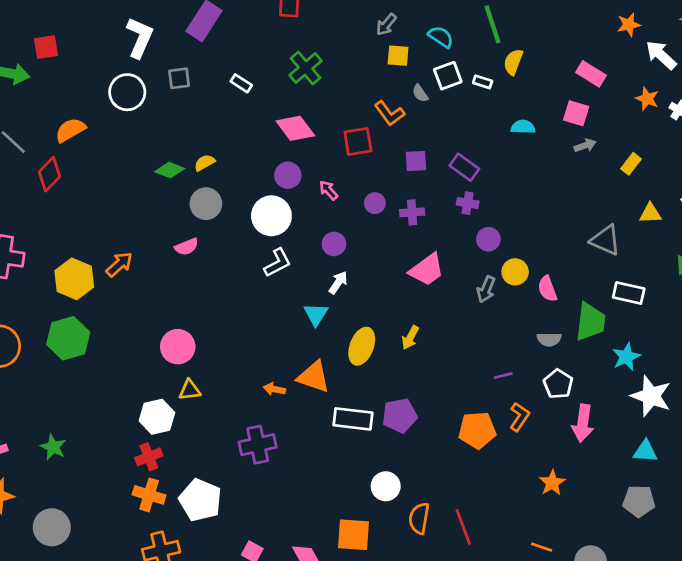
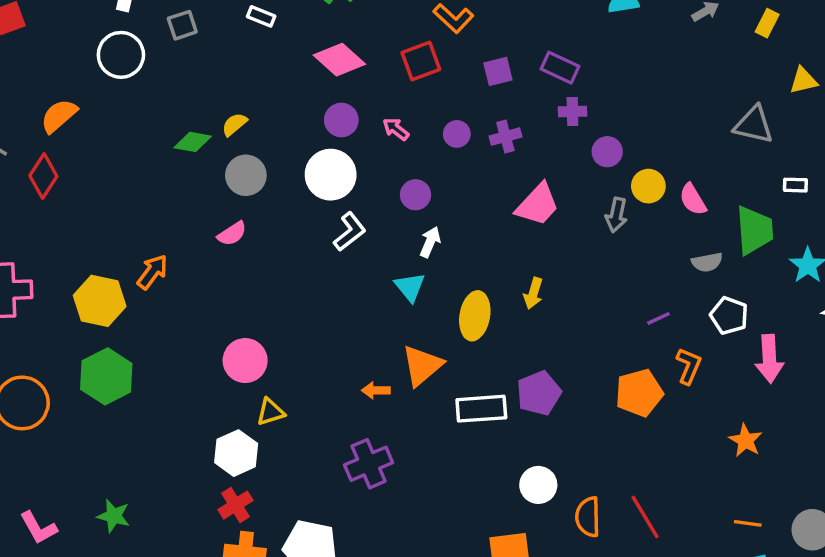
white rectangle: (629, 293) -> (795, 185), size x0.6
orange triangle: (314, 377) -> (422, 365), turned -48

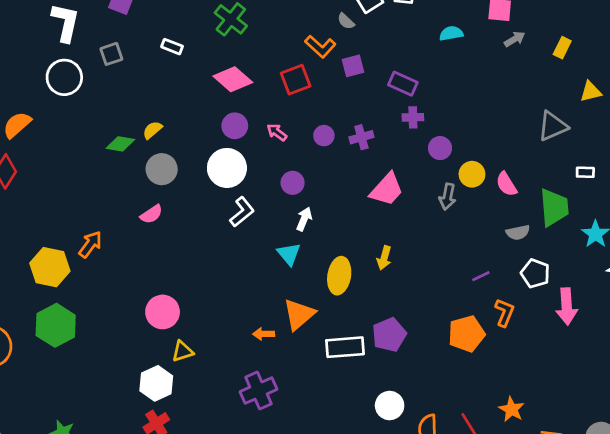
purple square: (498, 71) -> (353, 66), moved
gray triangle: (754, 125) -> (553, 126), turned -36
orange star: (746, 440) -> (511, 409), moved

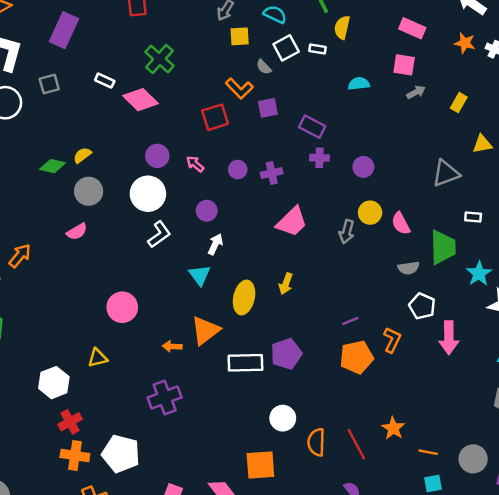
pink diamond: (233, 79) -> (141, 100), moved
purple circle: (440, 148) -> (363, 167), moved
purple line: (481, 276) -> (350, 321), moved
pink circle: (163, 312) -> (122, 307), moved
white hexagon: (156, 383) -> (54, 383), moved

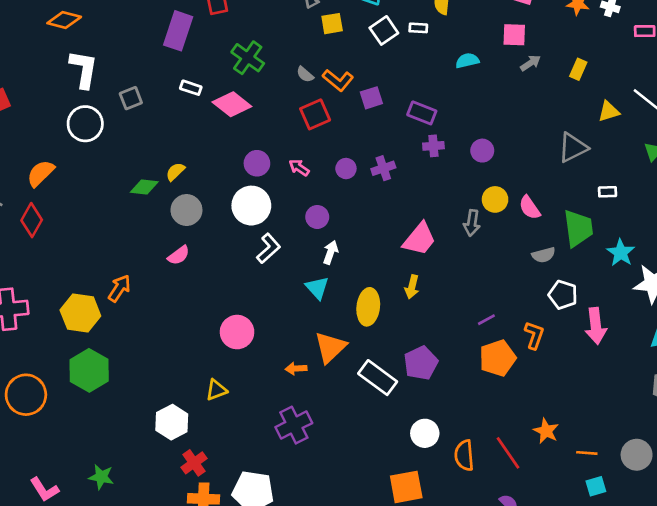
purple rectangle: (64, 30) -> (178, 31), moved
gray semicircle: (264, 67) -> (305, 74), moved
pink trapezoid: (292, 222) -> (419, 239), moved
white rectangle: (245, 363) -> (378, 378), turned 44

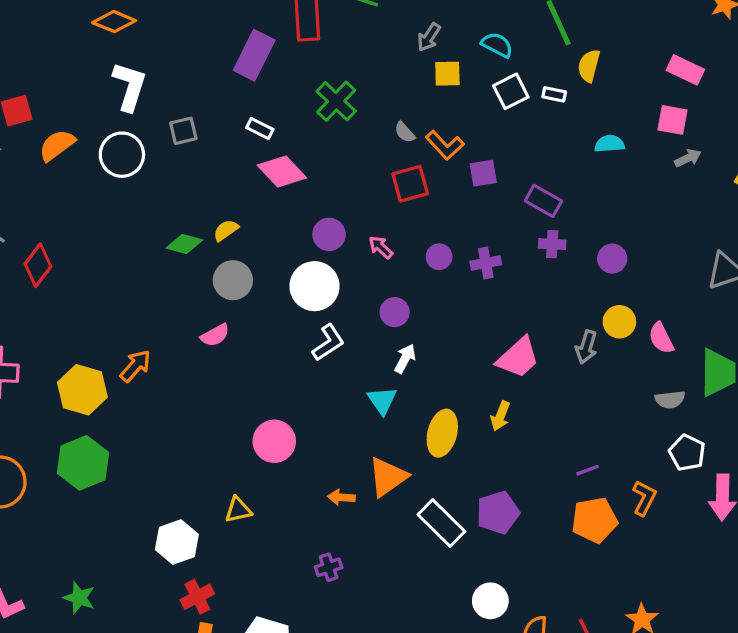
pink diamond: (232, 104) -> (282, 172), moved
orange semicircle: (41, 173) -> (57, 145), moved
purple cross: (294, 425) -> (329, 567), size x0.6

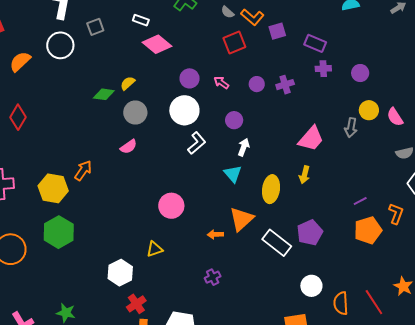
orange semicircle: (57, 145) -> (20, 62), moved

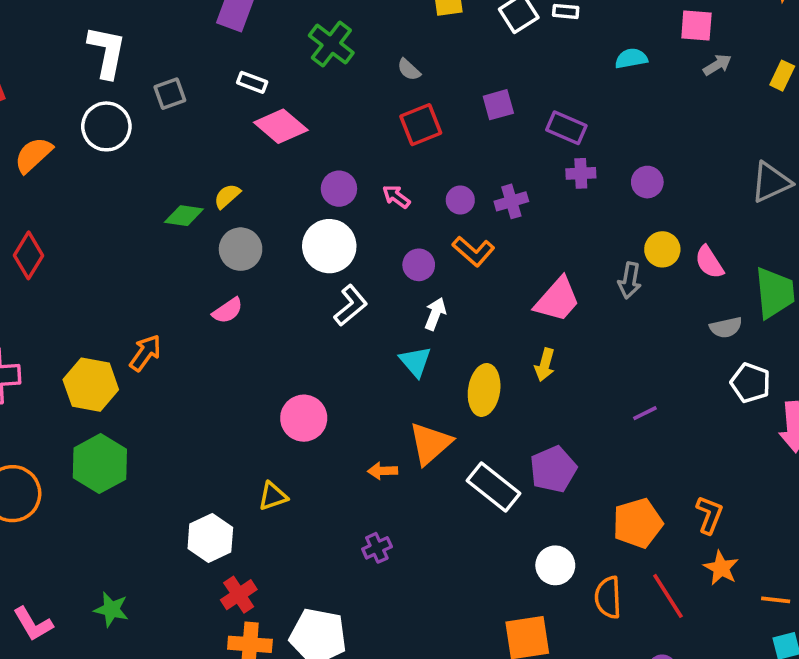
orange L-shape: (252, 17) -> (473, 251), moved
orange L-shape: (396, 214) -> (709, 515), moved
orange pentagon: (368, 230) -> (638, 523), moved

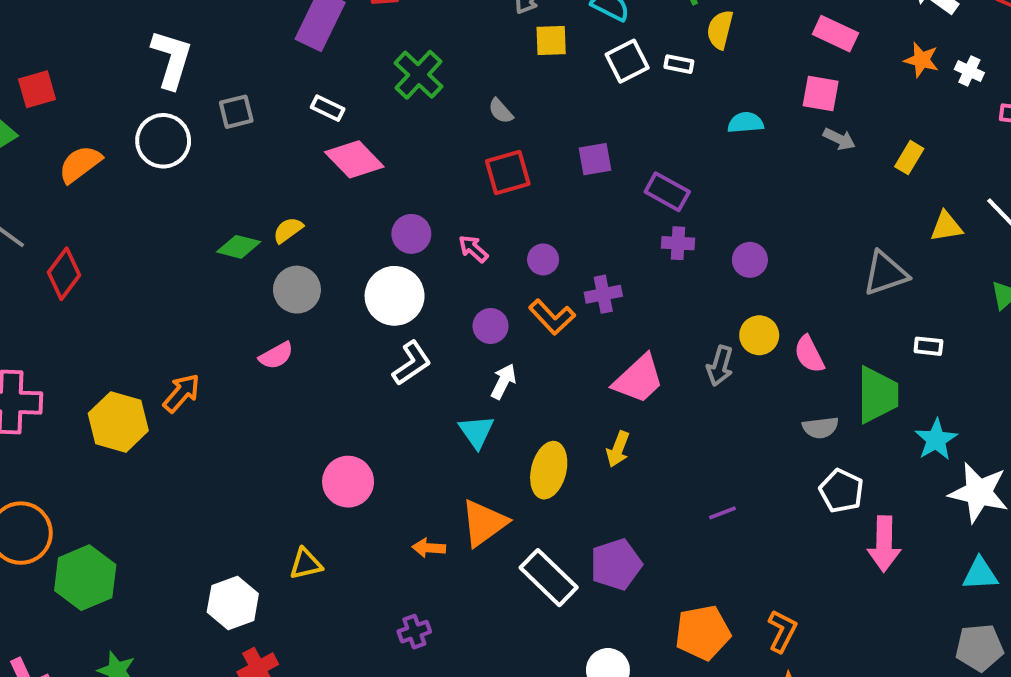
gray arrow: (717, 65) -> (839, 139), turned 52
purple cross: (511, 201) -> (603, 294), moved
green hexagon: (100, 464) -> (85, 578), moved

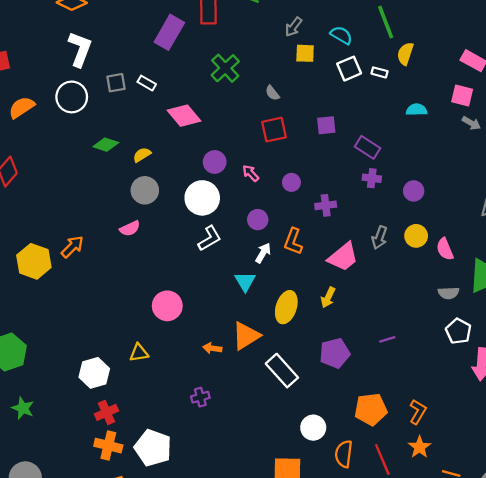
white rectangle: (328, 108) -> (147, 83), moved
green diamond: (239, 247) -> (106, 145), moved
orange L-shape: (552, 317) -> (293, 241), moved, turned 60
gray arrow: (720, 366) -> (379, 238), moved
purple pentagon: (616, 564) -> (335, 353), moved

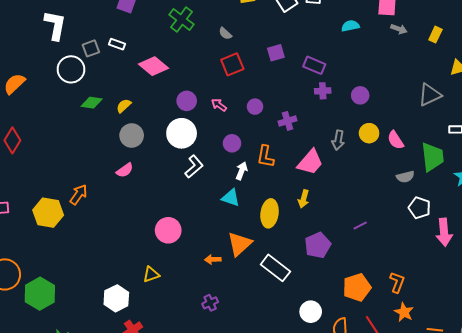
white circle: (72, 97) -> (71, 69), moved
cyan triangle: (245, 281) -> (231, 198), turned -30

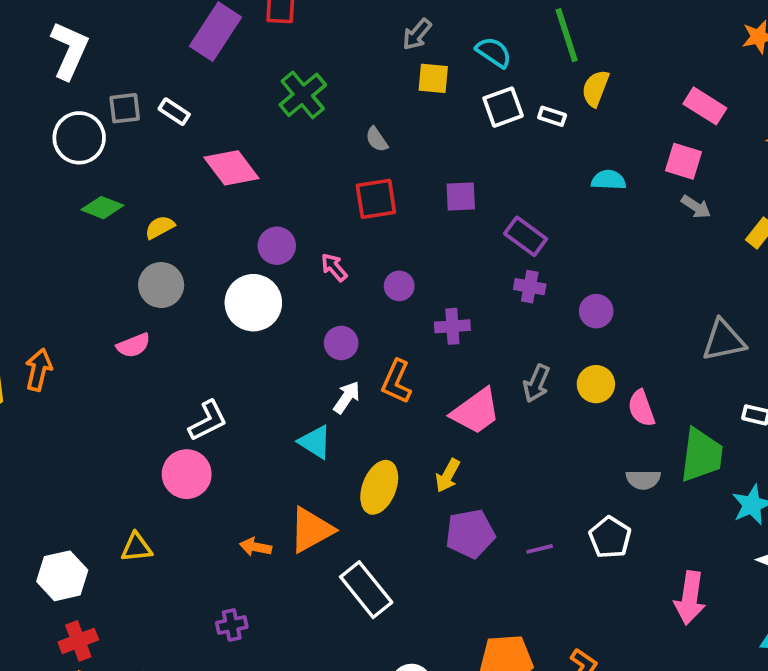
white L-shape: (194, 167) -> (208, 421), moved
orange arrow: (79, 194) -> (39, 370), turned -35
white pentagon: (419, 208) -> (610, 537), moved
purple pentagon: (318, 245) -> (470, 534), moved

